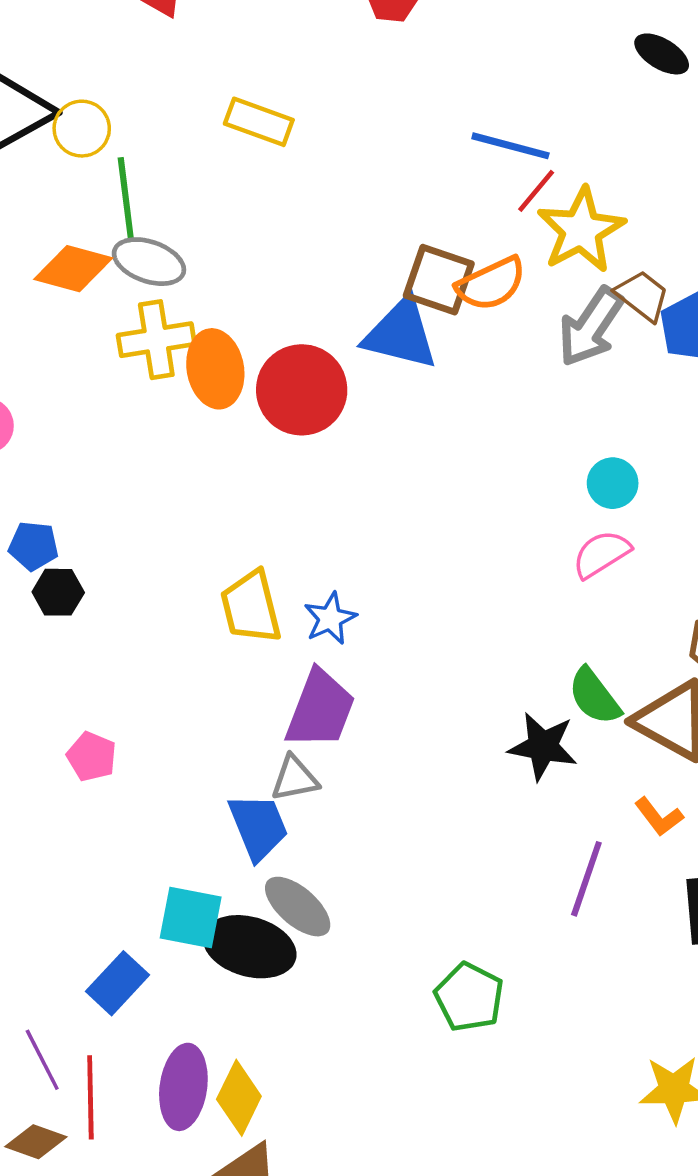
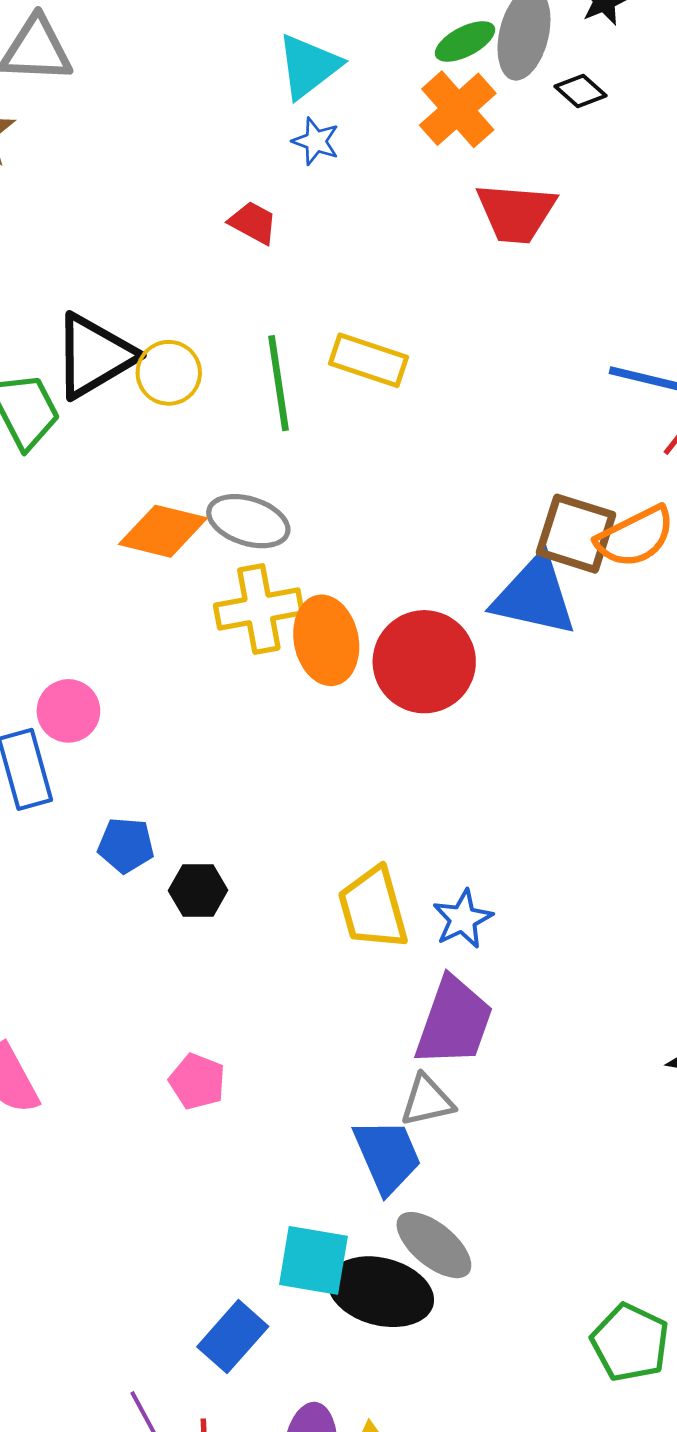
green line: (126, 200) -> (278, 383), moved
black hexagon: (58, 592) -> (198, 890), moved

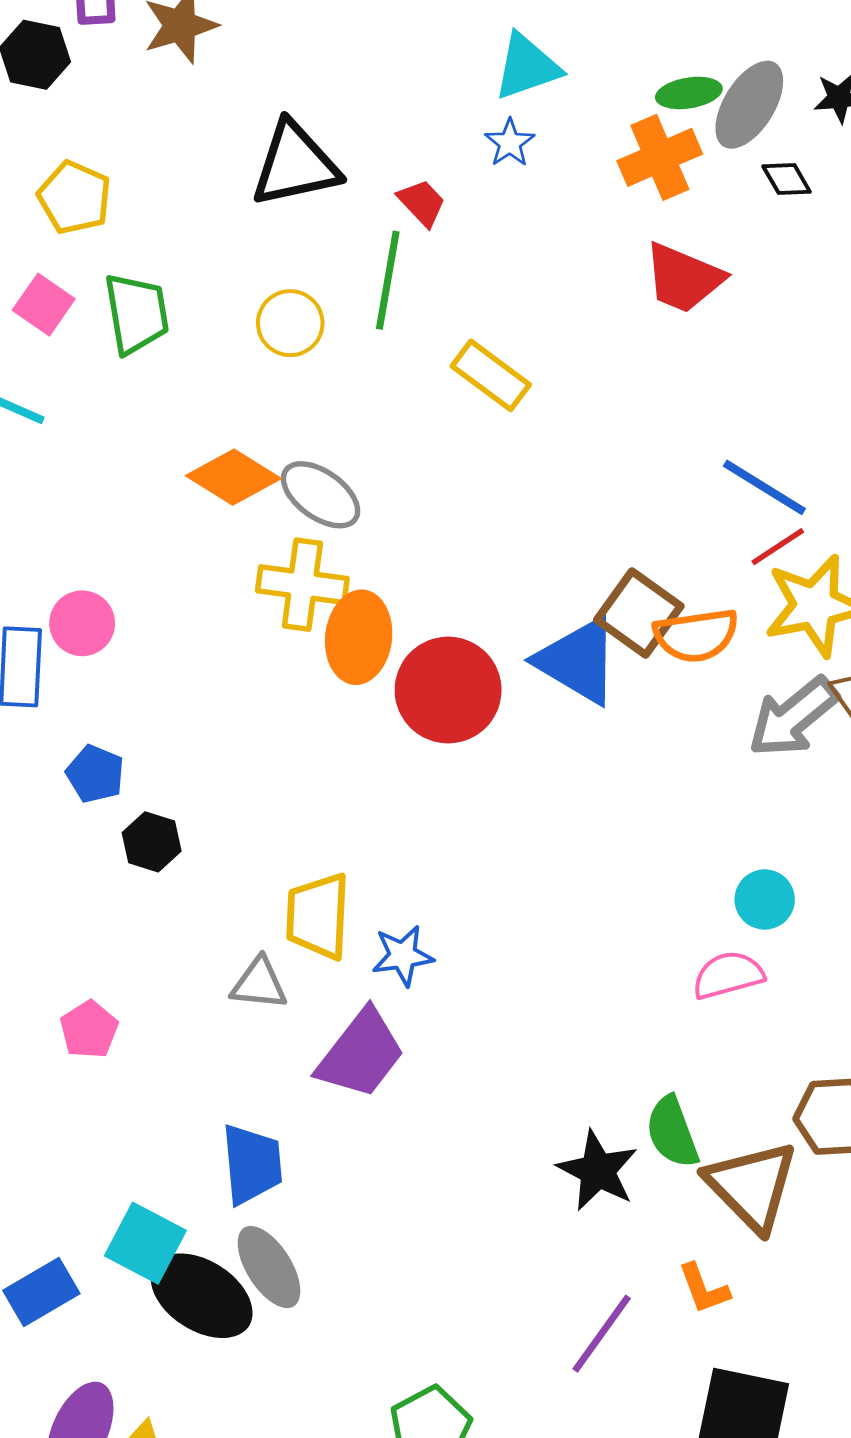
black triangle: (94, 356) -> (295, 164), moved
green line: (278, 383) -> (388, 280), moved
gray triangle: (427, 1101) -> (259, 984), moved

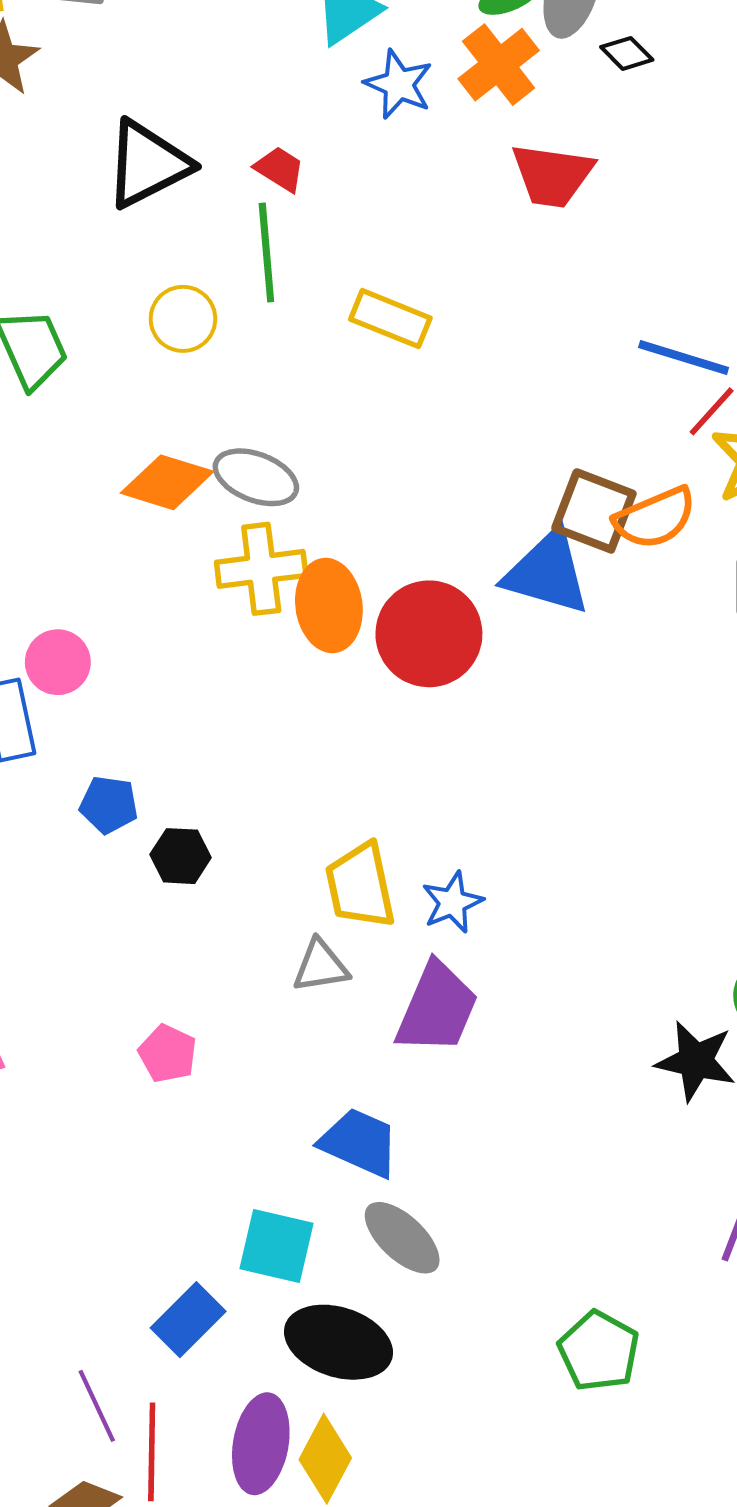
blue star: (510, 143) -> (399, 84), moved, size x1.4
blue trapezoid: (252, 1164) -> (359, 1143), turned -46
black ellipse: (202, 1296) -> (338, 1342), moved

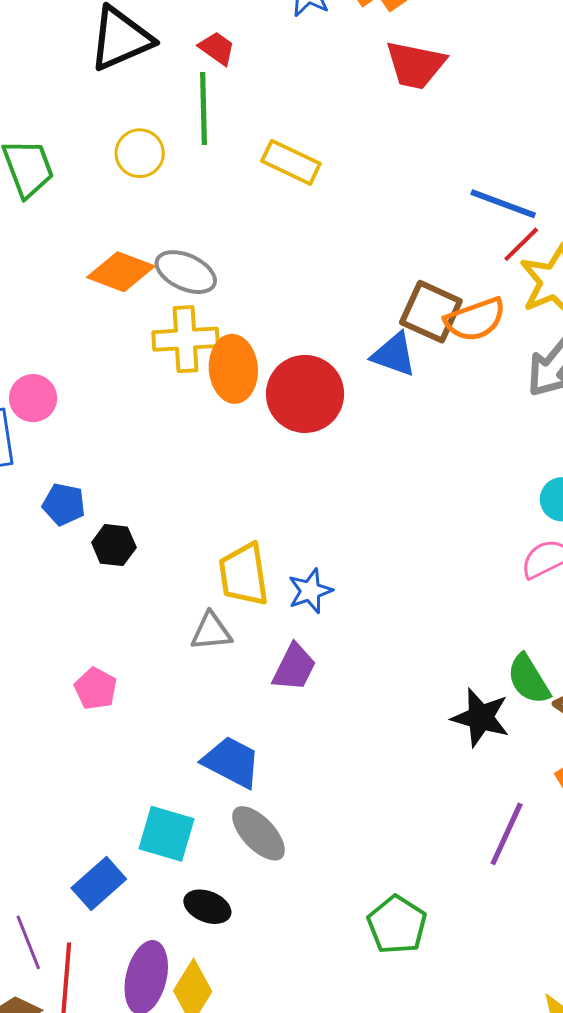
blue triangle: (547, 573) -> (394, 355), size x0.7
purple trapezoid: (437, 1008) -> (294, 667), size x0.7
black ellipse: (338, 1342) -> (207, 907), size x0.6

